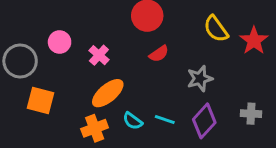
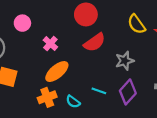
pink circle: (60, 42) -> (22, 23), moved
red semicircle: (159, 54) -> (95, 42), size x1.5
cyan semicircle: (133, 121) -> (73, 102), moved

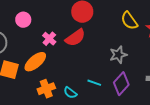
red semicircle: (95, 42) -> (75, 38), moved
orange ellipse: (57, 72) -> (35, 62), moved

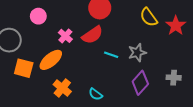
cyan line: (94, 83) -> (111, 55), moved
orange cross: (46, 89) -> (62, 88), turned -30
cyan semicircle: (70, 93) -> (96, 94), moved

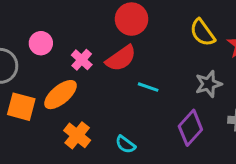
pink circle: (38, 16) -> (41, 43), moved
gray star: (137, 53) -> (209, 84), moved

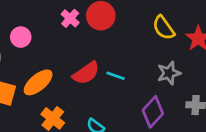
red semicircle: (121, 58) -> (86, 73), moved
pink cross: (82, 60) -> (70, 18), moved

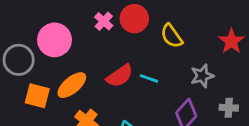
yellow semicircle: (164, 28) -> (172, 36), moved
pink circle: (21, 37) -> (55, 40), size x1.6

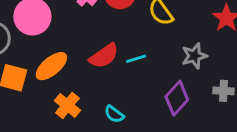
cyan line: (149, 78) -> (136, 59), turned -36

